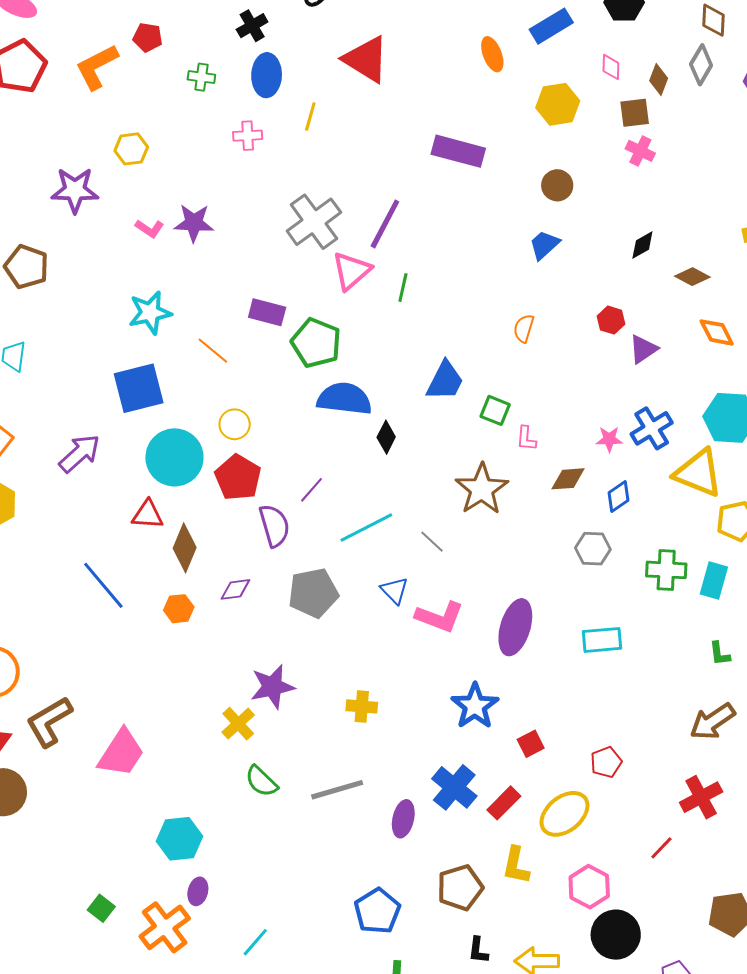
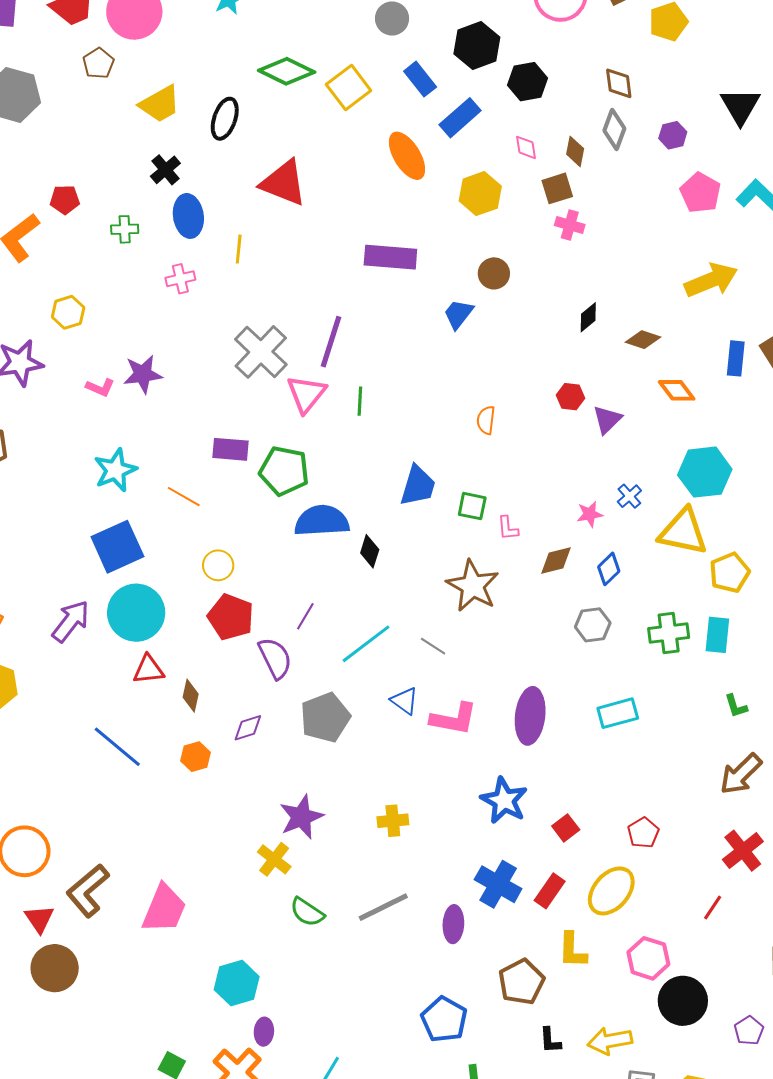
orange ellipse: (492, 54) -> (407, 156), size x1.4
blue trapezoid: (544, 245) -> (458, 314), moved
blue cross: (652, 428) -> (629, 496), size x0.6
cyan circle: (174, 457) -> (136, 613), moved
brown diamond: (185, 548) -> (191, 696), size x0.7

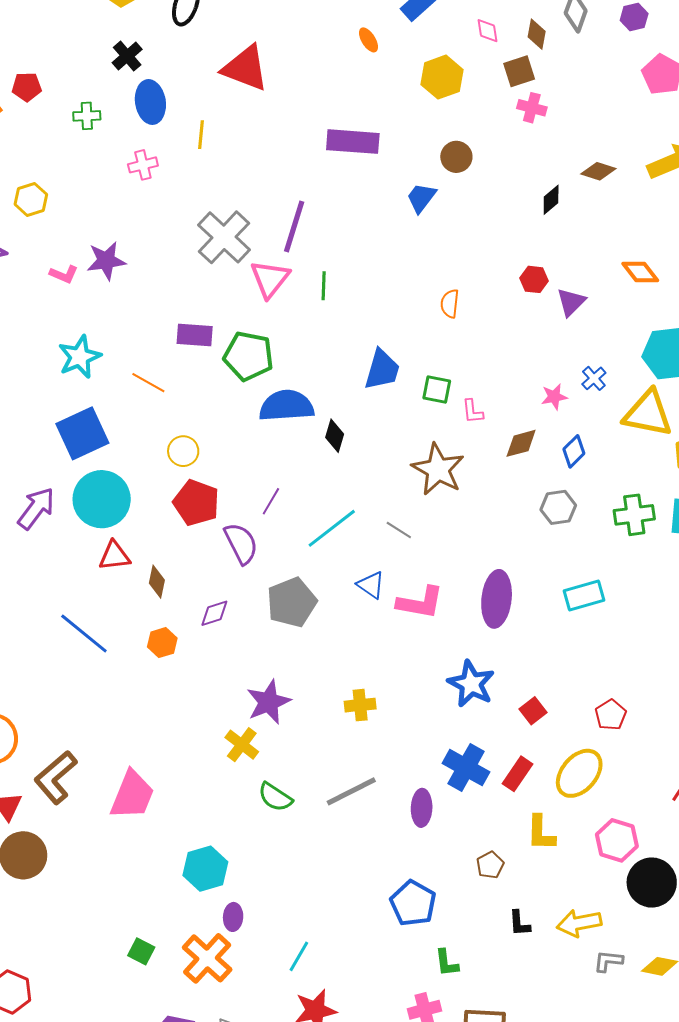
orange ellipse: (407, 156) -> (368, 40), size x0.5
brown diamond: (643, 340) -> (598, 171), moved
brown pentagon: (521, 982) -> (490, 865), size x0.6

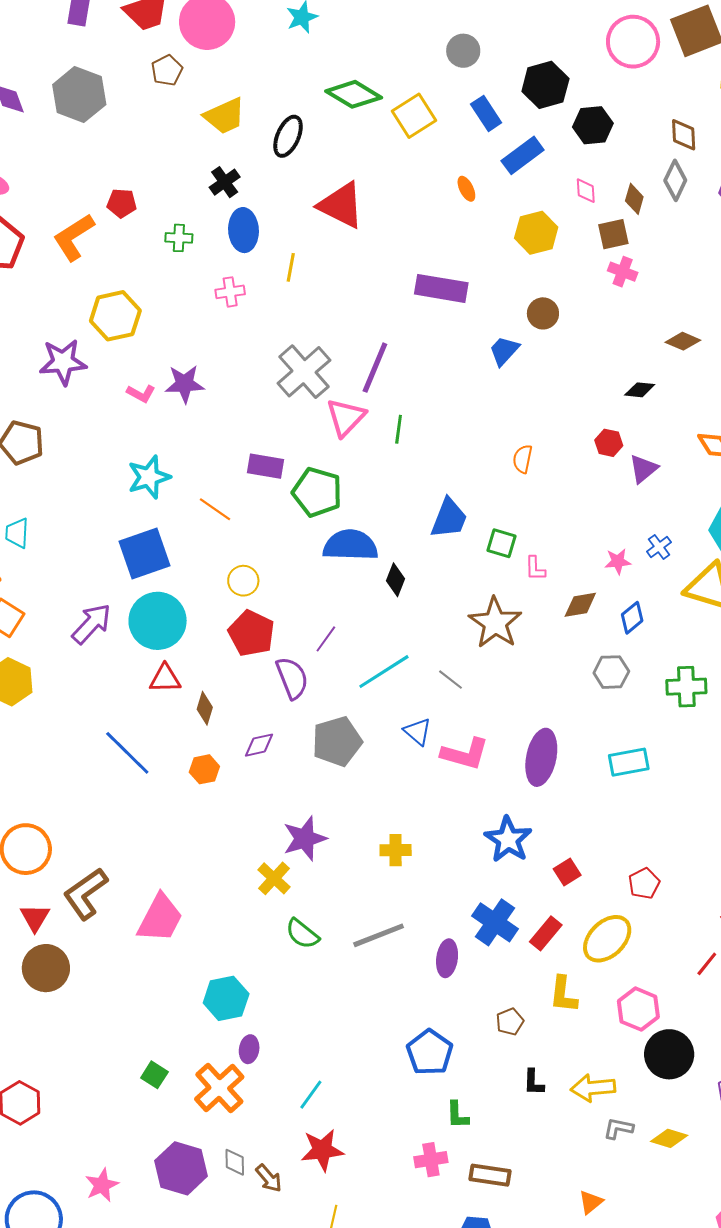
yellow hexagon: (31, 199) -> (115, 316), size x1.5
black diamond: (551, 200) -> (640, 390), moved, turned 40

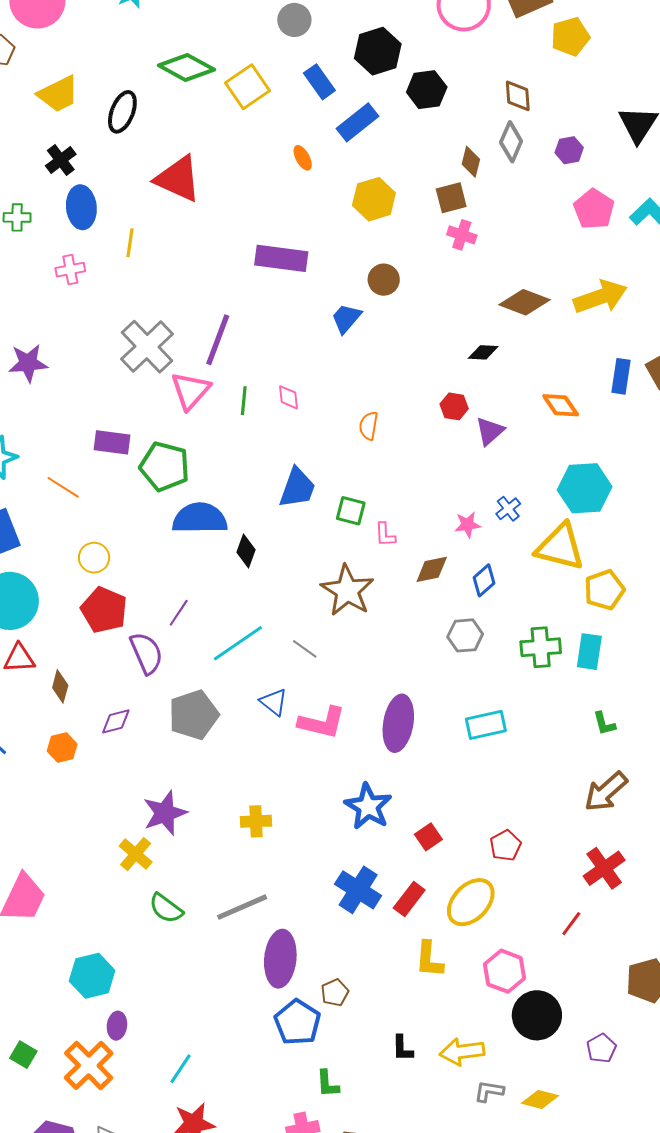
pink diamond: (586, 191) -> (289, 397), moved
brown diamond: (683, 341) -> (525, 302), size x1.4
purple ellipse: (447, 958) -> (280, 959), moved, size x1.5
brown pentagon: (510, 1022) -> (335, 993), moved

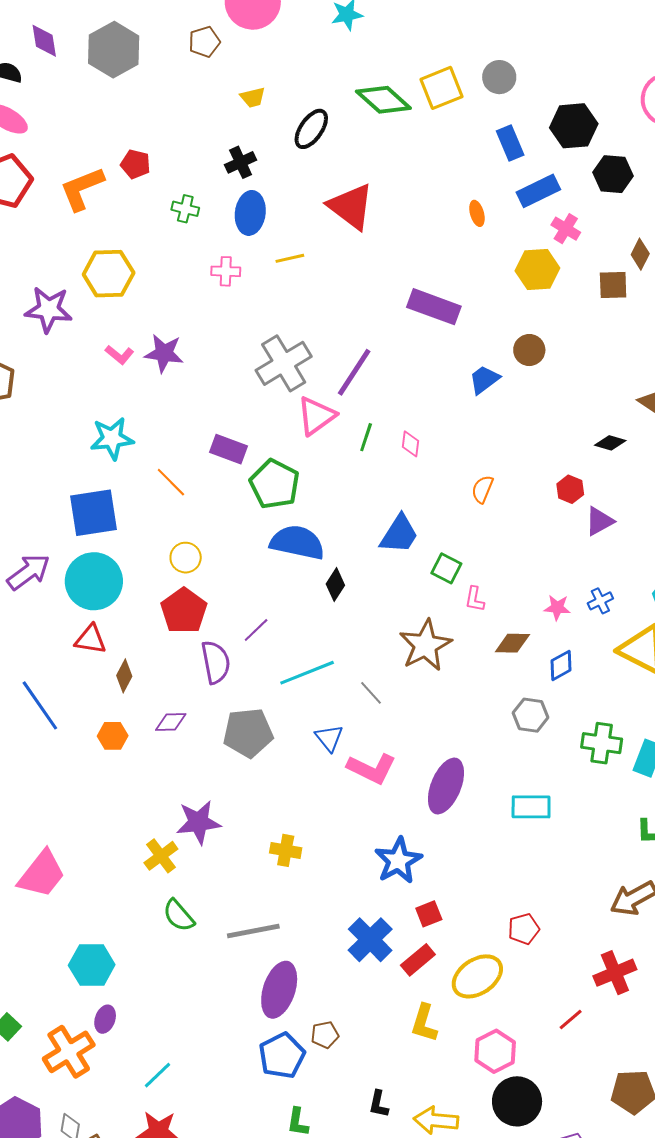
yellow square: (248, 87) -> (441, 88), moved
yellow trapezoid: (58, 94) -> (253, 97), size x0.6
pink cross: (462, 235) -> (566, 229), moved
yellow line: (130, 243) -> (290, 258), turned 56
red square: (428, 837) -> (429, 914), moved

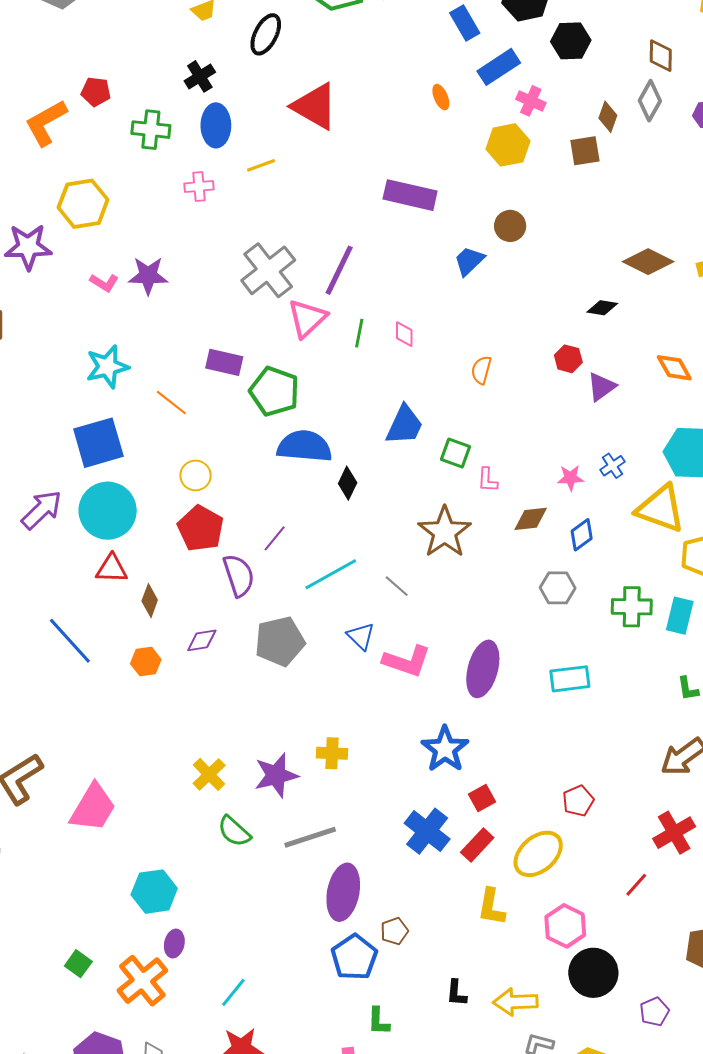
green cross: (185, 209) -> (151, 130), size x1.4
purple star: (198, 822) -> (276, 775), moved

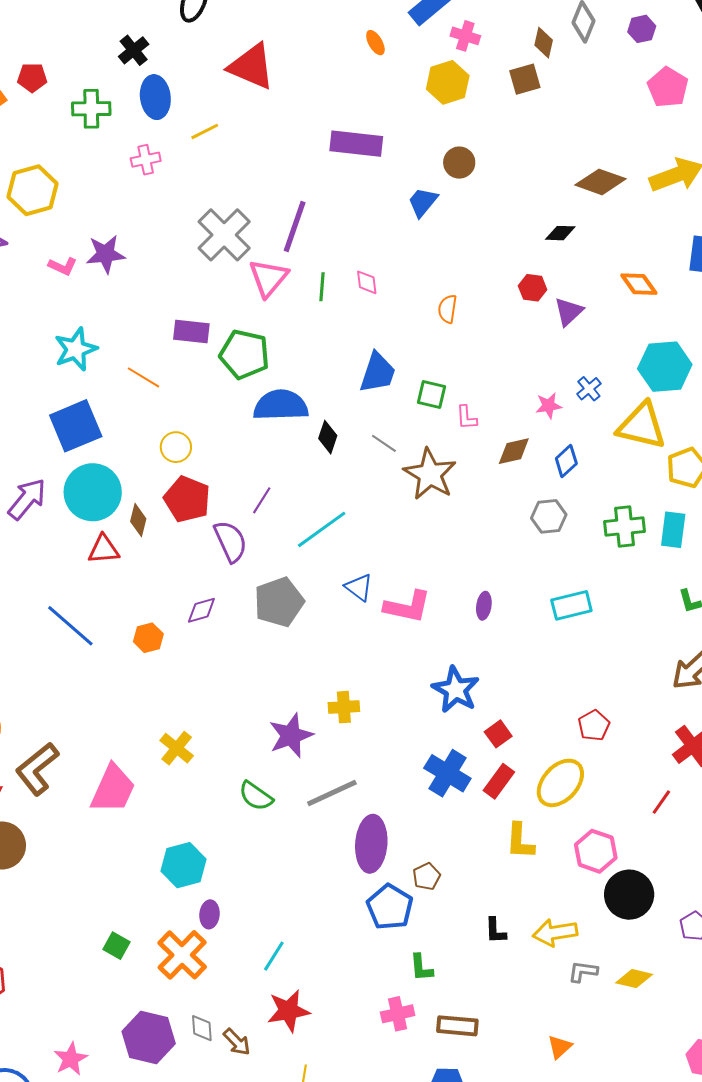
gray line: (397, 586) -> (384, 443), moved
brown diamond: (150, 601) -> (138, 520), moved
purple ellipse: (483, 669) -> (484, 606), size x0.5
yellow cross: (209, 774) -> (177, 748), moved

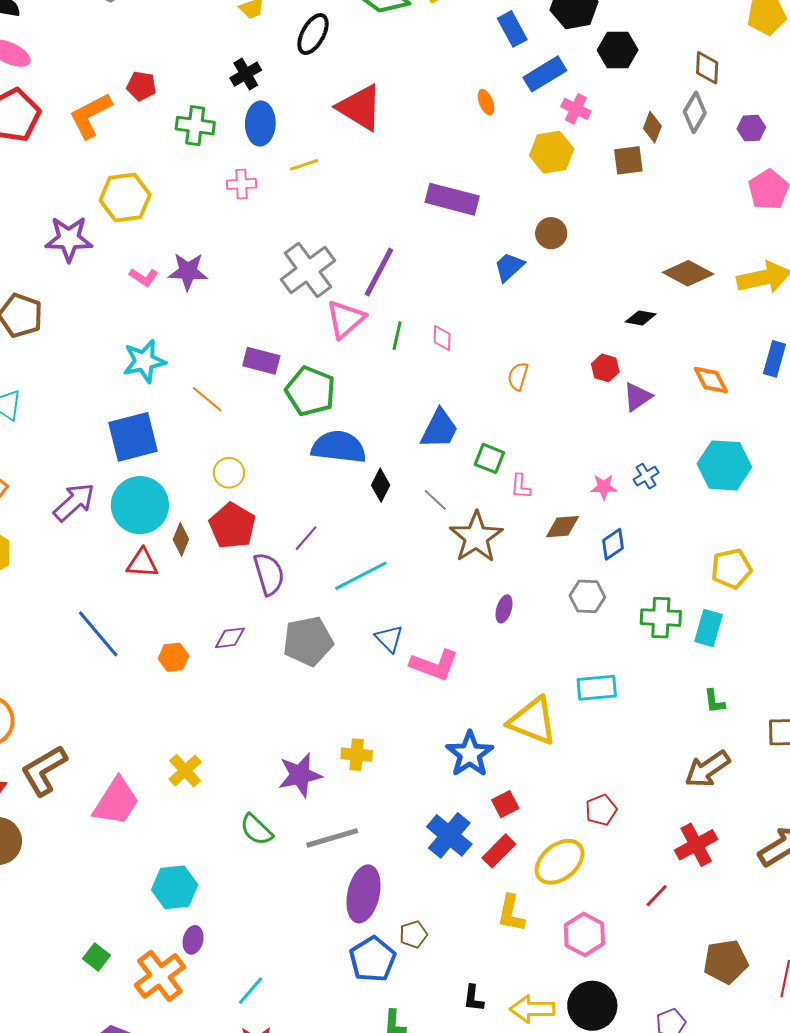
yellow triangle: (642, 426) -> (533, 721), moved
purple ellipse: (484, 606) -> (504, 609), moved
black circle: (629, 895) -> (592, 1006), moved

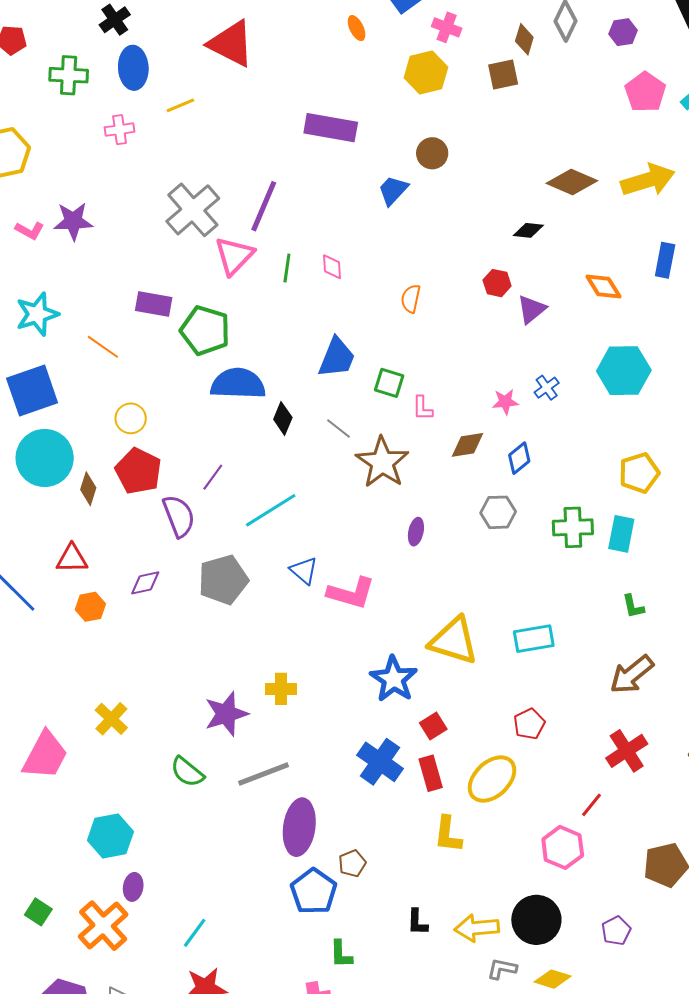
red triangle: (142, 563) -> (72, 559), moved
cyan rectangle: (597, 688) -> (534, 639), moved
red rectangle: (499, 851) -> (431, 773), turned -56
pink hexagon: (584, 934) -> (563, 847), moved

